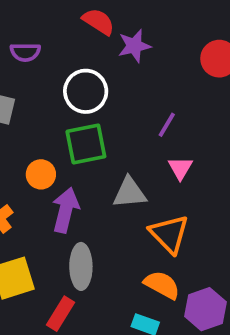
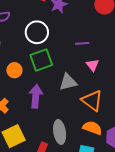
purple line: (167, 125) -> (82, 43), turned 64
orange circle: (41, 174) -> (14, 70), moved
gray ellipse: (81, 266) -> (60, 132), moved

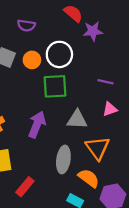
pink triangle: (93, 65) -> (110, 109), turned 32
orange circle: (14, 70) -> (32, 60), moved
gray ellipse: (60, 132) -> (63, 160), moved

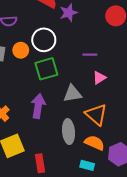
red rectangle: (25, 187) -> (40, 163), turned -36

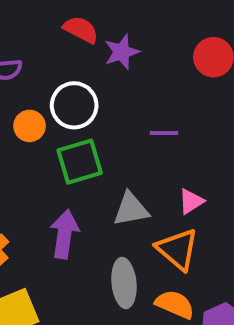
pink triangle: (99, 78) -> (191, 201), moved

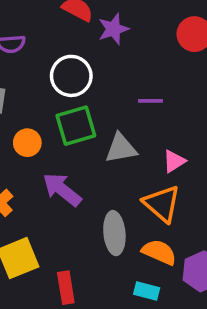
orange circle: (29, 126) -> (27, 143), moved
gray triangle: (131, 209) -> (121, 148), moved
purple arrow: (64, 234) -> (62, 190), turned -60

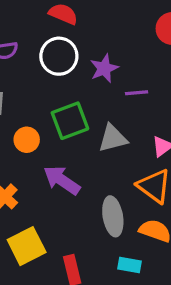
purple star: (113, 29) -> (104, 68), moved
white circle: (71, 76) -> (59, 56), moved
cyan rectangle: (147, 291) -> (129, 265), moved

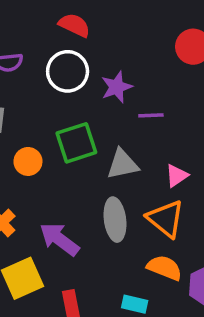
purple arrow: (62, 180) -> (59, 239), moved
gray ellipse: (113, 216) -> (115, 220), moved

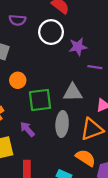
green square: (76, 143) -> (40, 100), moved
orange triangle: (166, 219) -> (92, 129), turned 50
purple arrow: (59, 239) -> (27, 129), size x0.7

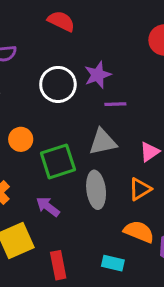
white circle: (51, 32) -> (58, 84), moved
purple line: (95, 67) -> (115, 104), moved
orange triangle: (92, 129) -> (140, 189), size x0.7

